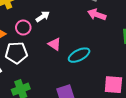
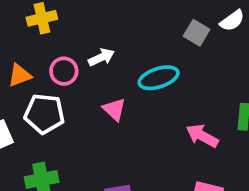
pink arrow: (97, 15) -> (202, 136), moved
cyan ellipse: (79, 55) -> (159, 78), moved

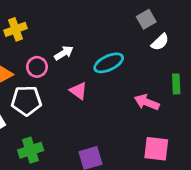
white semicircle: (232, 21) -> (160, 42), moved
gray square: (197, 33) -> (146, 19), moved, turned 36

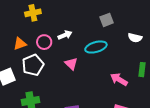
gray square: (146, 19) -> (107, 20), moved
white semicircle: (160, 42) -> (135, 38), turned 48
white pentagon: (26, 101) -> (33, 65), turned -30

